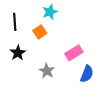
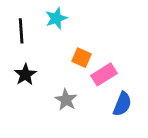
cyan star: (50, 12) -> (56, 18), moved
orange square: (40, 32) -> (82, 58), moved, turned -32

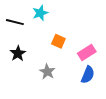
black line: (21, 31) -> (15, 22), turned -72
pink rectangle: (104, 74) -> (87, 52), moved

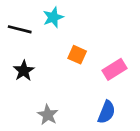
gray star: (47, 72) -> (48, 115), moved
blue semicircle: (88, 75) -> (107, 112), moved

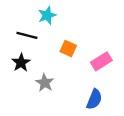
black line: (20, 29) -> (27, 35), moved
gray star: (48, 115) -> (45, 83), moved

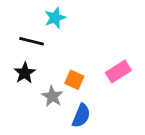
orange square: (68, 48) -> (74, 80), moved
blue semicircle: (94, 99) -> (81, 116), moved

